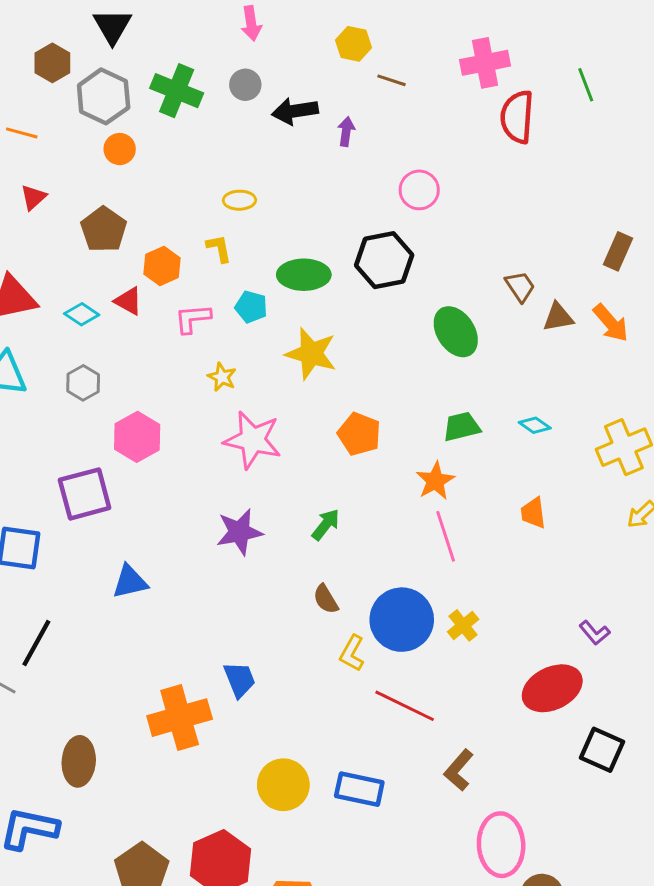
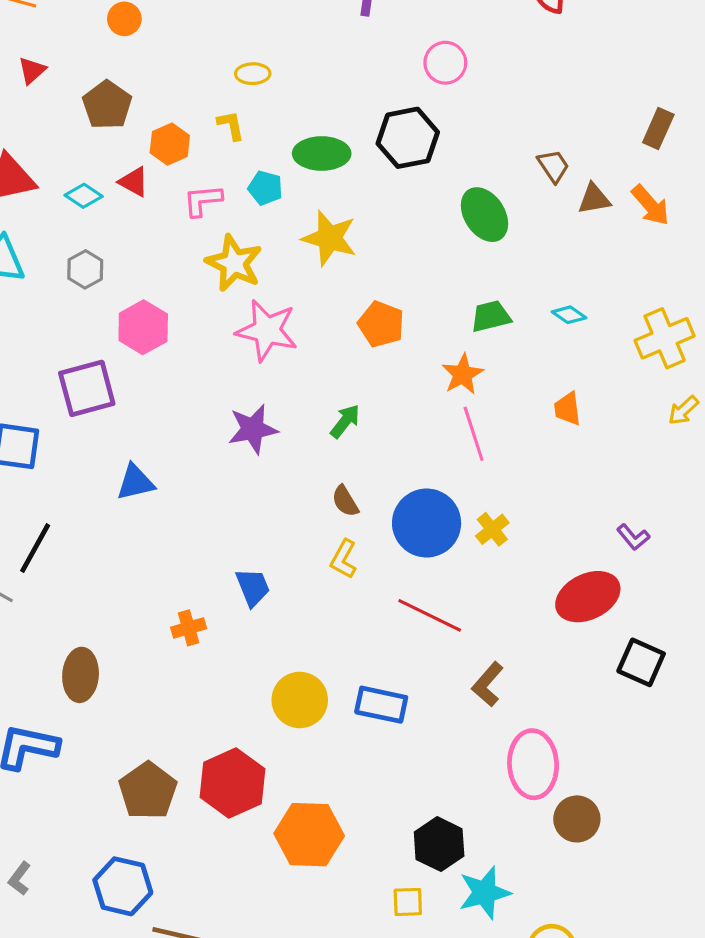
yellow star: (222, 377) -> (234, 263), size x1.8
yellow L-shape: (352, 653) -> (344, 559), moved
orange cross: (180, 718) -> (189, 628), size x0.5

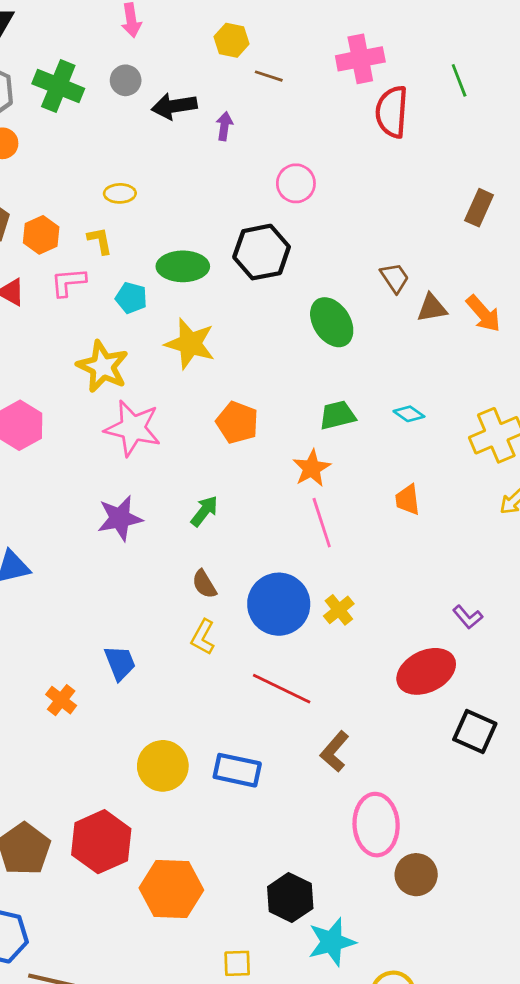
brown rectangle: (658, 128) -> (479, 208), moved
orange hexagon: (170, 144) -> (41, 235), moved
pink L-shape: (203, 200) -> (68, 282), moved
orange cross: (189, 628) -> (61, 700), turned -36
yellow square: (408, 902) -> (237, 963), moved

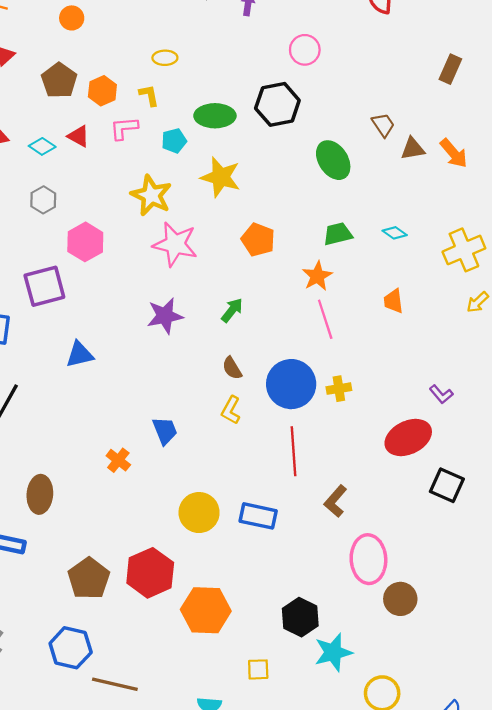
cyan pentagon: (131, 298) -> (174, 141), turned -30
yellow cross: (339, 610) -> (339, 389), turned 30
red line: (282, 689) -> (293, 451), turned 60

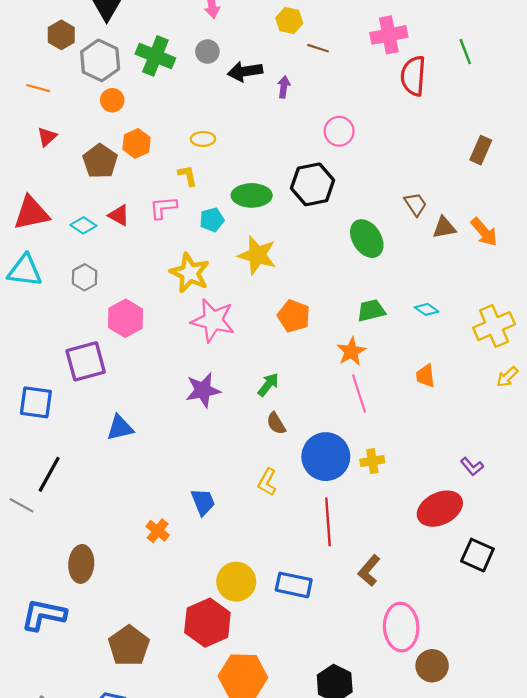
orange hexagon: (102, 91) -> (137, 143), moved
brown semicircle: (232, 368) -> (276, 423), moved
red hexagon: (150, 573) -> (207, 623), moved

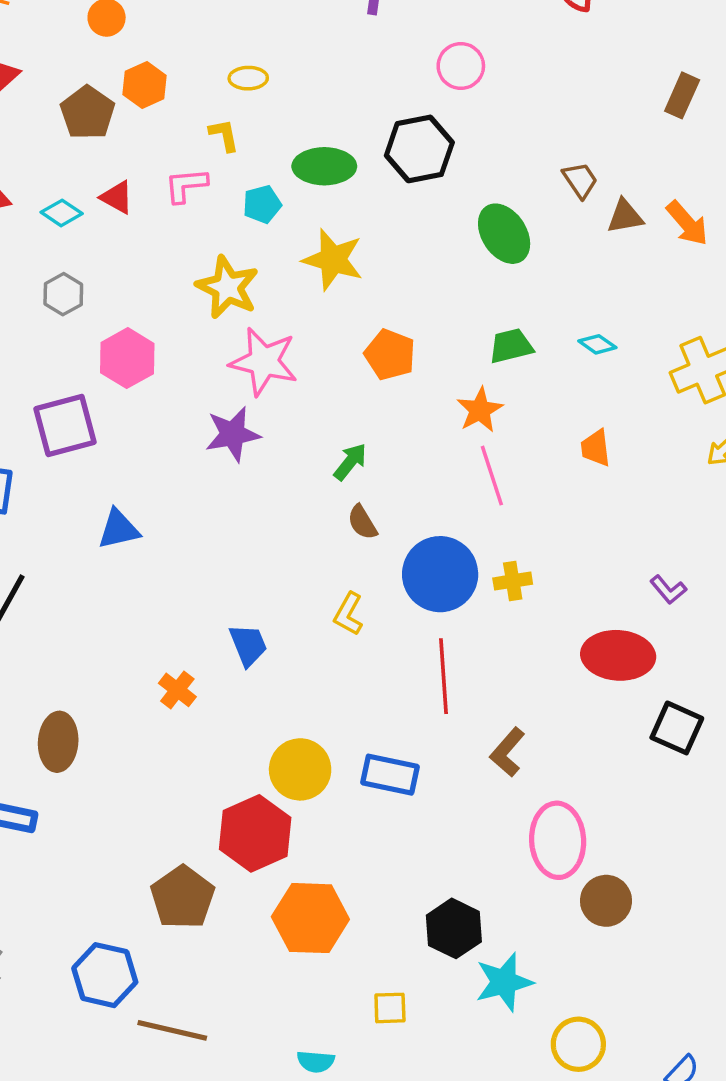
purple star: (203, 390) -> (233, 434), moved
red ellipse: (440, 509) -> (618, 655), turned 30
brown pentagon: (129, 646) -> (183, 897), moved

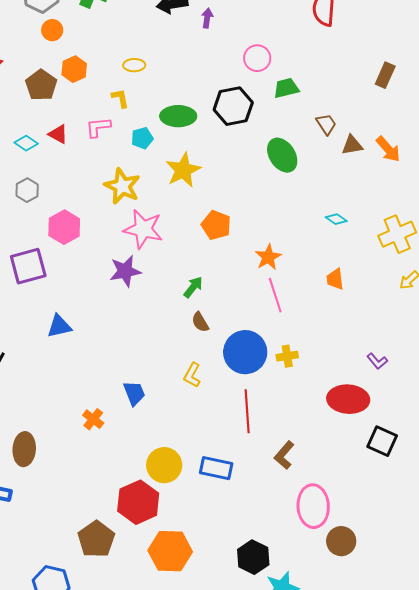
yellow star: (333, 260) -> (183, 170), turned 30
green trapezoid: (511, 346) -> (286, 88), moved

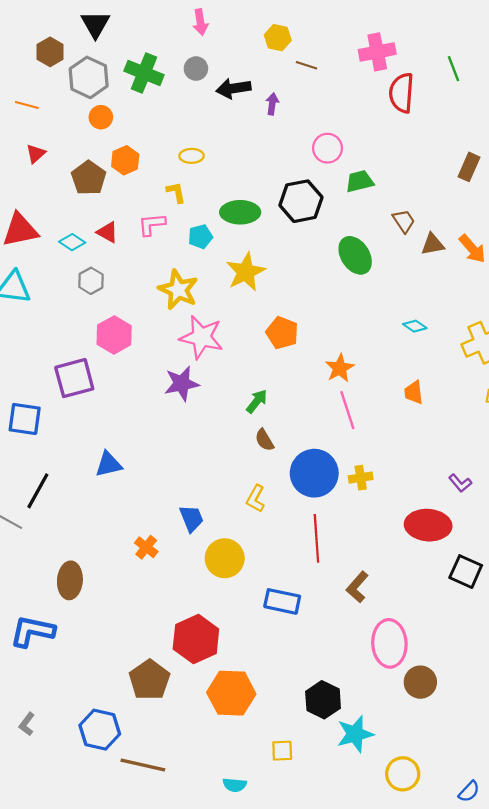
gray hexagon: (27, 190) -> (91, 281), moved
blue triangle: (59, 326) -> (109, 464), moved
yellow circle: (164, 465) -> (225, 558), moved

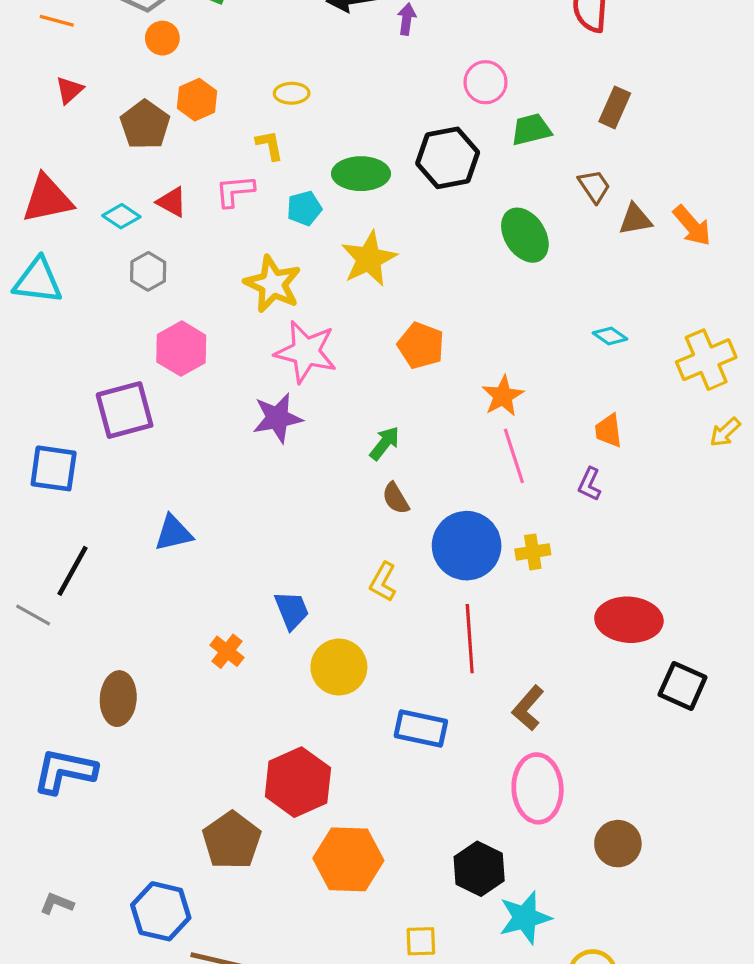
brown rectangle: (469, 167) -> (615, 107), moved
purple L-shape: (460, 483) -> (590, 484), moved, turned 65
pink ellipse: (389, 643) -> (538, 788), moved
gray L-shape: (27, 724) -> (57, 903), turned 75

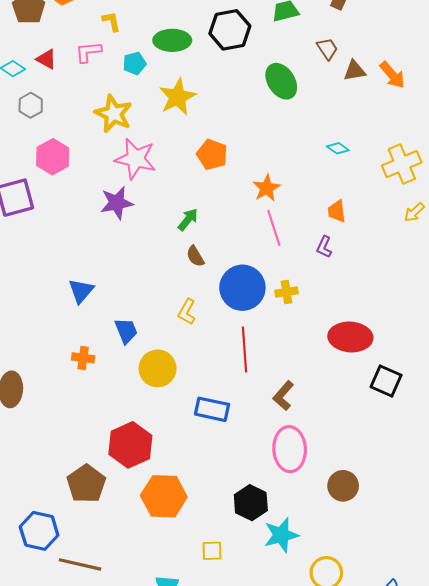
blue triangle: (173, 533) -> (81, 291), moved, turned -36
orange cross: (227, 651) -> (83, 358), turned -30

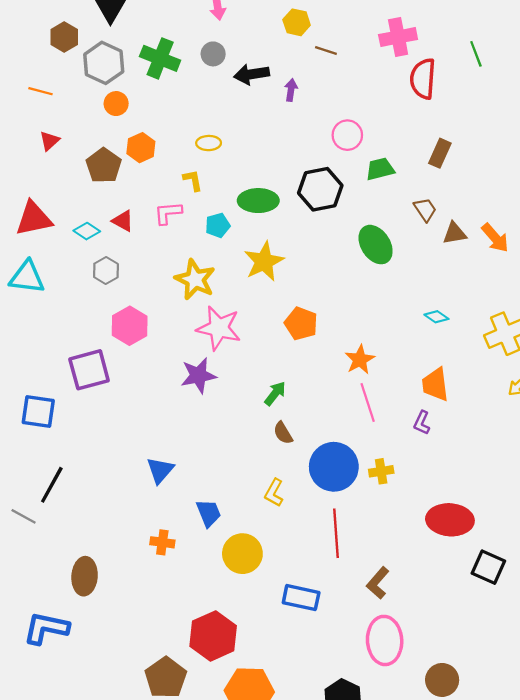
orange trapezoid: (337, 211) -> (435, 384), size x1.4

